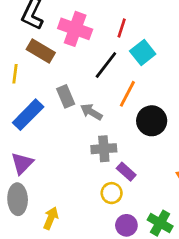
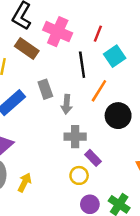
black line: (106, 65) -> (82, 65), turned -50
gray arrow: (91, 112) -> (67, 104), turned -120
yellow arrow: (51, 218) -> (25, 182), moved

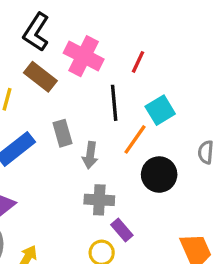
cyan square: (115, 56) -> (160, 110), moved

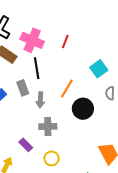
black line: (114, 103) -> (37, 68), moved
cyan square: (160, 110) -> (99, 69), moved
purple rectangle: (122, 230) -> (26, 145), moved

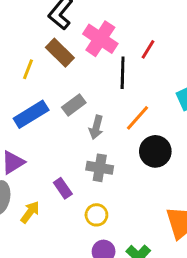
black line: (37, 68) -> (123, 73), moved
gray rectangle: (23, 88) -> (74, 105), turned 63

